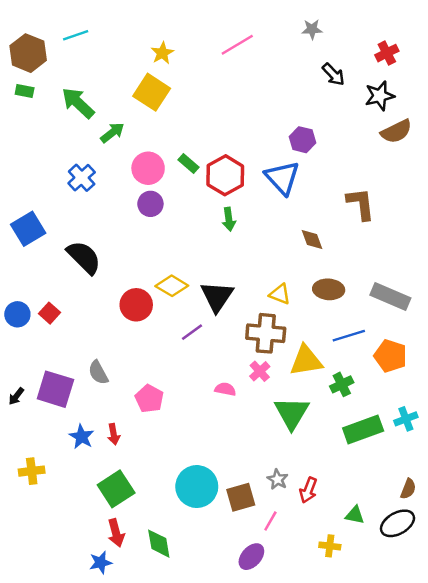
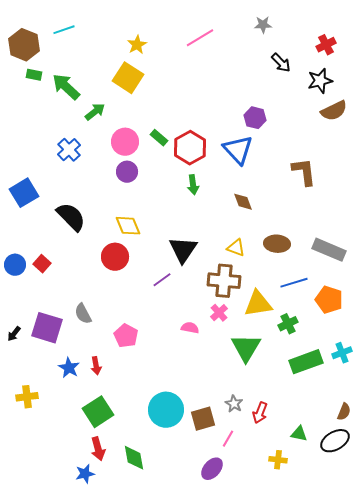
green rectangle: (25, 91) -> (34, 75), moved
brown diamond: (312, 239) -> (243, 202), moved
yellow diamond: (172, 286) -> (128, 226), moved, turned 36

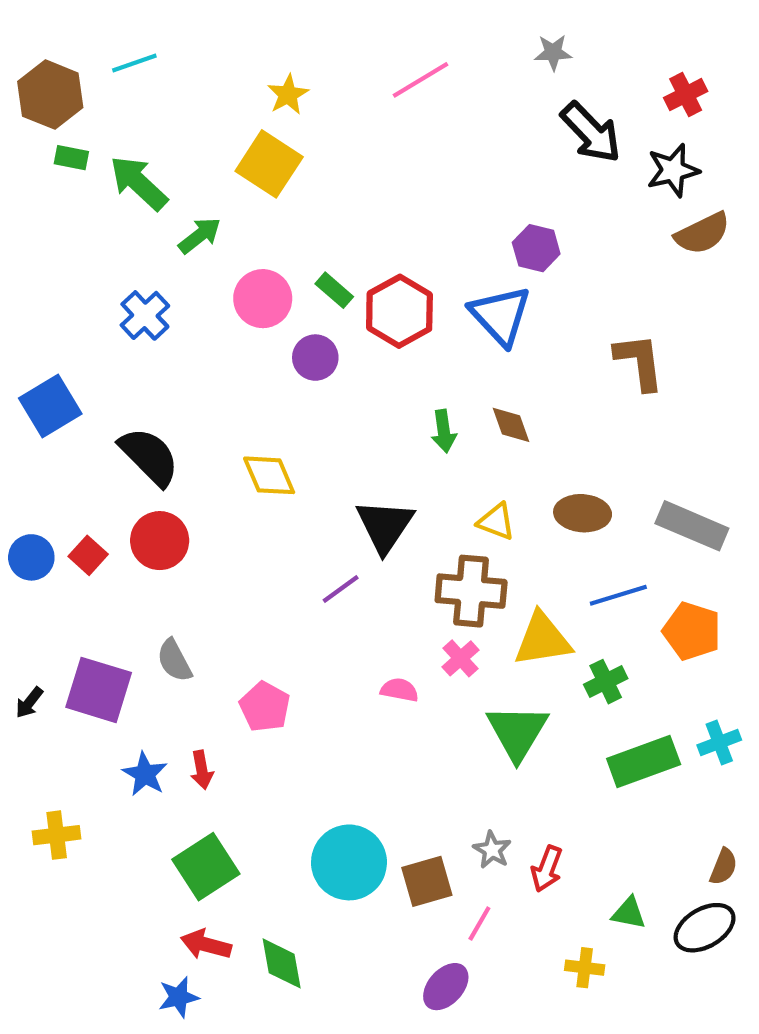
black arrow: (281, 63) -> (591, 132), size x1.5
purple circle: (127, 172) -> (315, 358), moved
green arrow: (193, 185) -> (444, 431), moved
red circle: (115, 257) -> (160, 541), moved
red arrow: (98, 449) -> (206, 945), turned 120

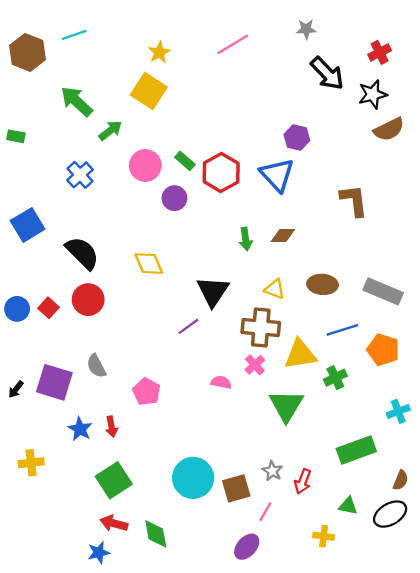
green rectangle: (71, 158) -> (16, 136), moved
brown diamond: (511, 425) -> (283, 235), turned -70
green rectangle: (644, 761) -> (356, 450), moved

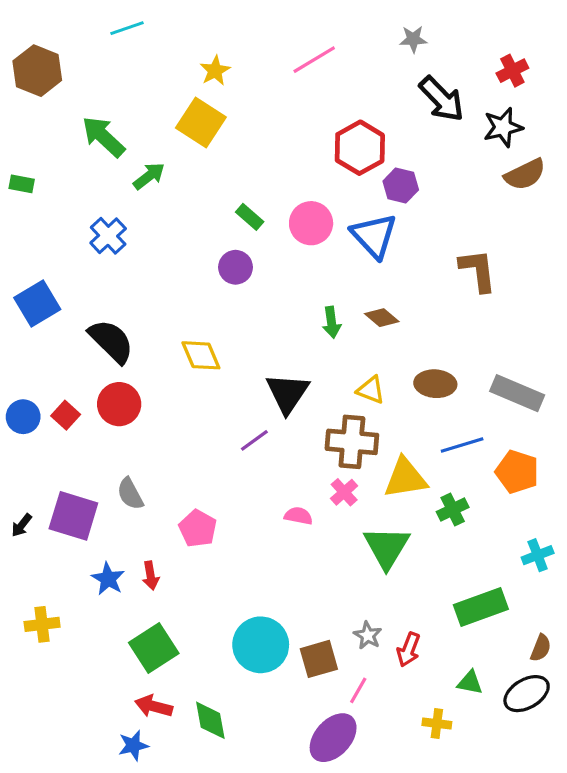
cyan line: (74, 35) -> (127, 28), moved
pink circle: (145, 166) -> (311, 223), moved
red hexagon: (221, 172) -> (360, 148), moved
brown diamond: (283, 235) -> (382, 318), turned 40
purple ellipse: (247, 547) -> (333, 738), size x1.4

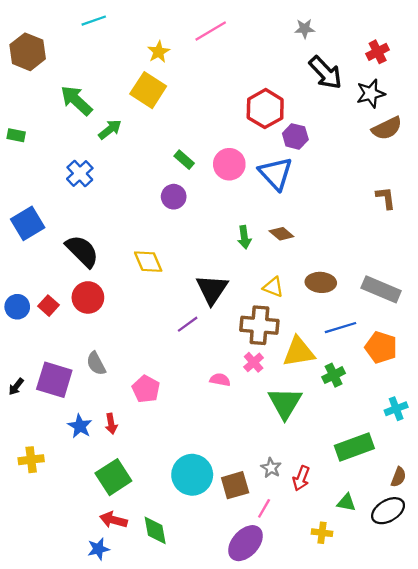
pink line: (314, 60) -> (211, 31), moved
brown L-shape: (478, 270) -> (386, 198), moved, size x0.7

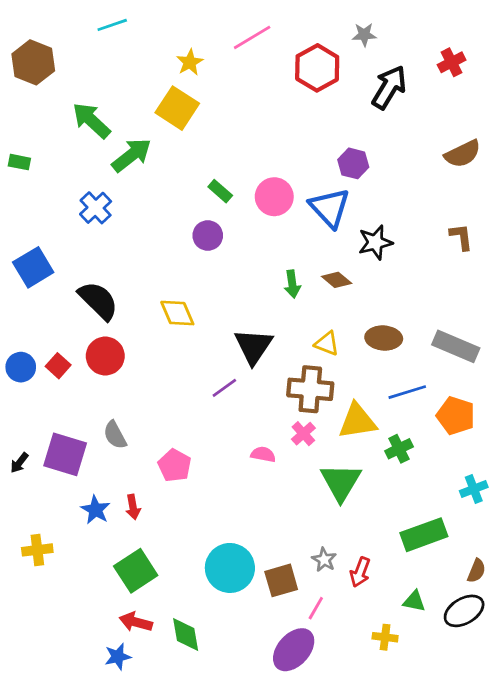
black arrow: (325, 73) -> (389, 87), turned -105
black star: (371, 94) -> (375, 242), moved
red hexagon: (265, 109) -> (317, 68), moved
green arrow: (110, 129) -> (132, 155), size x1.4

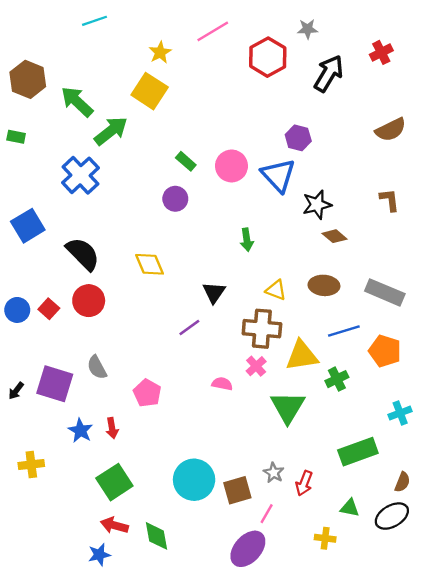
brown hexagon: (33, 62) -> (28, 79), moved
blue cross: (96, 208) -> (80, 175), size x1.4
brown diamond: (337, 280) -> (335, 236), moved
black triangle: (253, 346) -> (214, 292), size x0.7

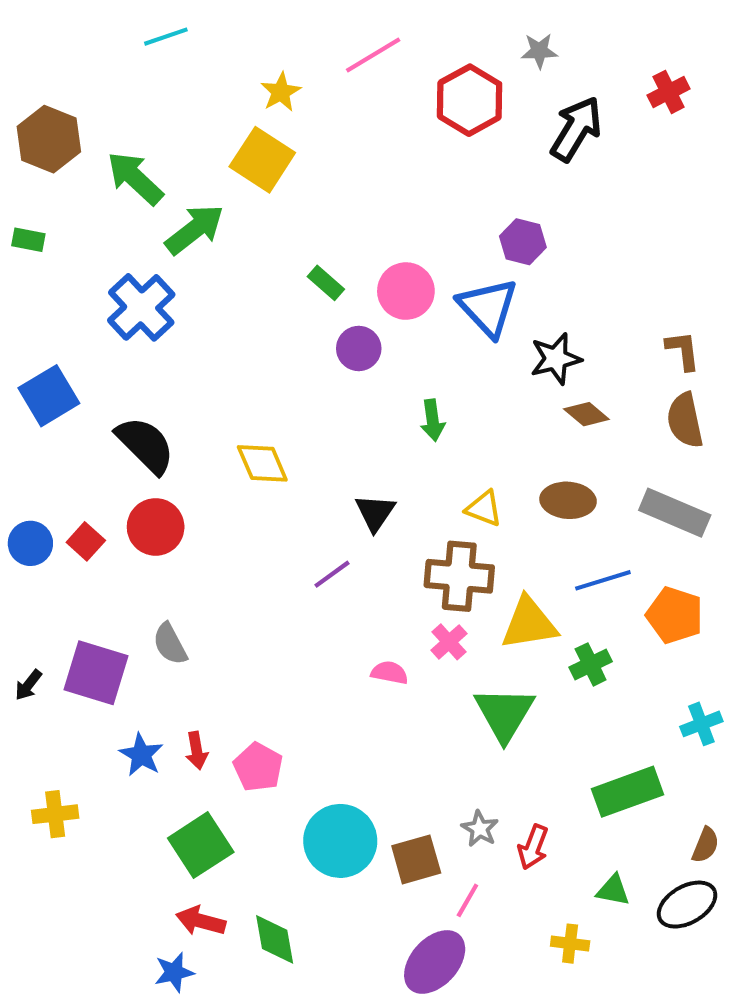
brown semicircle: (391, 130) -> (685, 420), moved, turned 104
purple circle: (175, 199) -> (359, 348), moved
pink pentagon: (147, 393) -> (258, 767), moved

